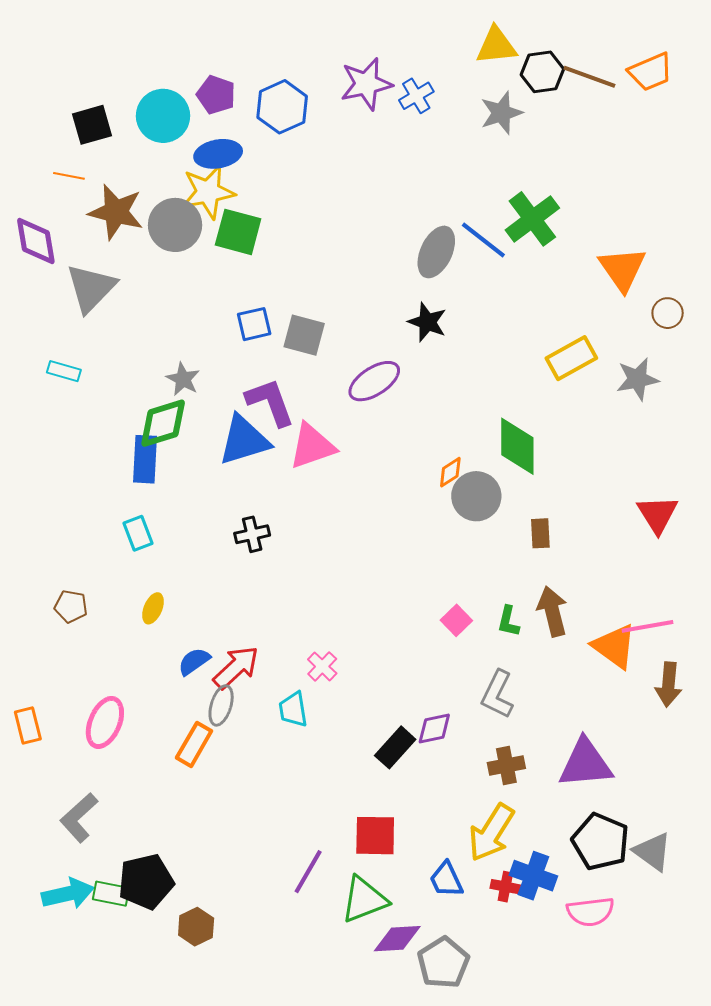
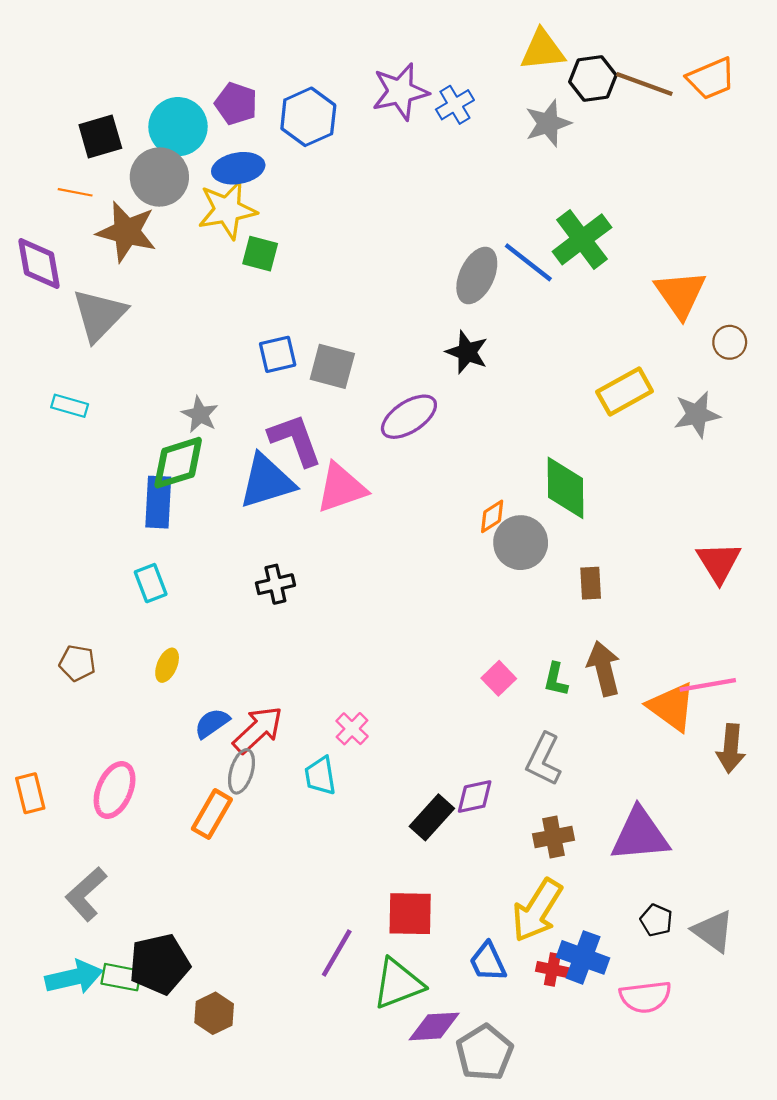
gray circle: (175, 225) -> (159, 177), moved
green square: (238, 232) -> (260, 254), size x0.7
black pentagon: (600, 842) -> (656, 920), size x0.5

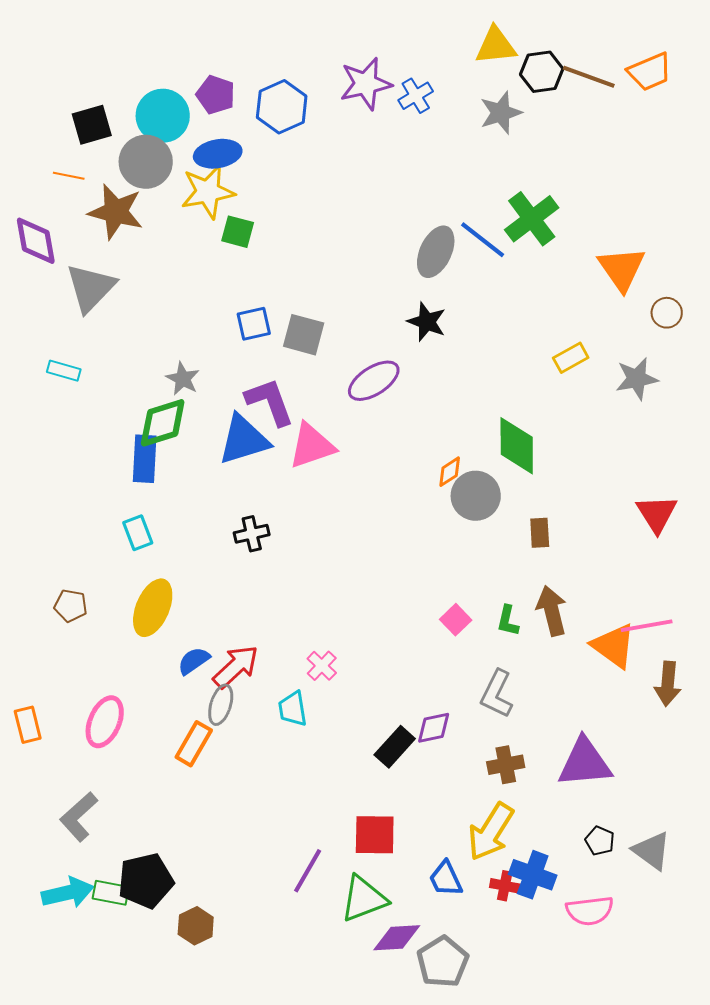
yellow rectangle: (625, 392) -> (571, 358), size x0.7
yellow ellipse: (167, 665) -> (153, 608), size x1.8

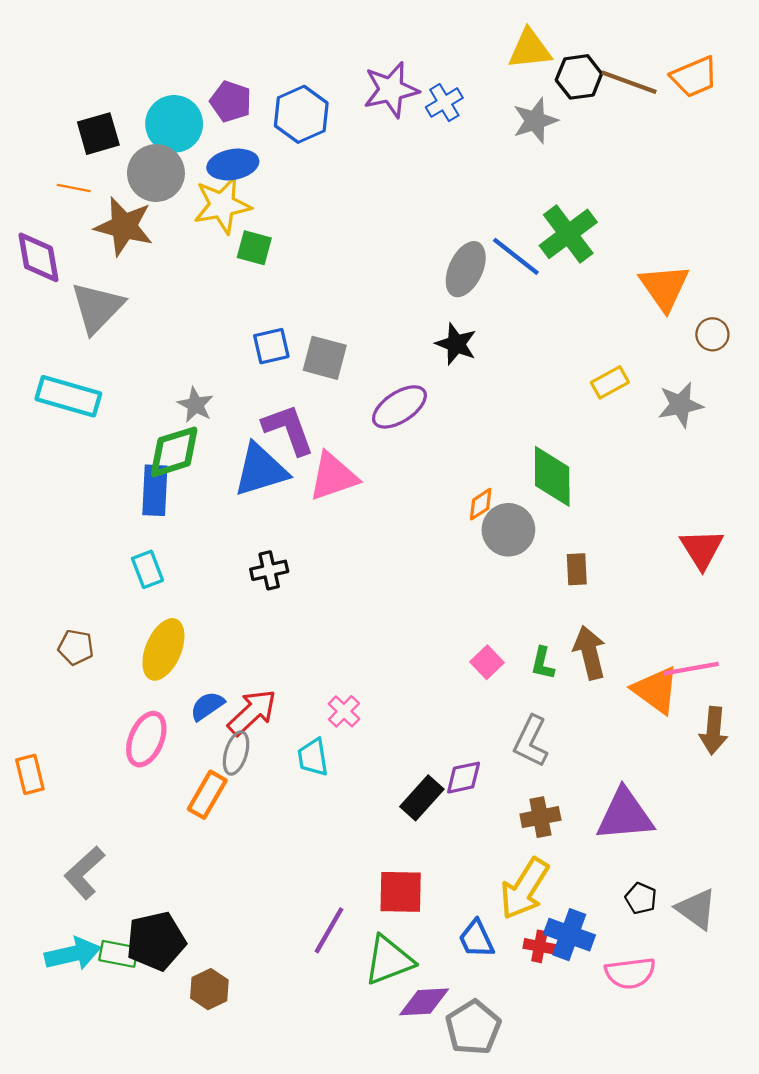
cyan rectangle: (64, 371) -> (68, 396), size x1.8
pink ellipse: (105, 722) -> (146, 739), moved

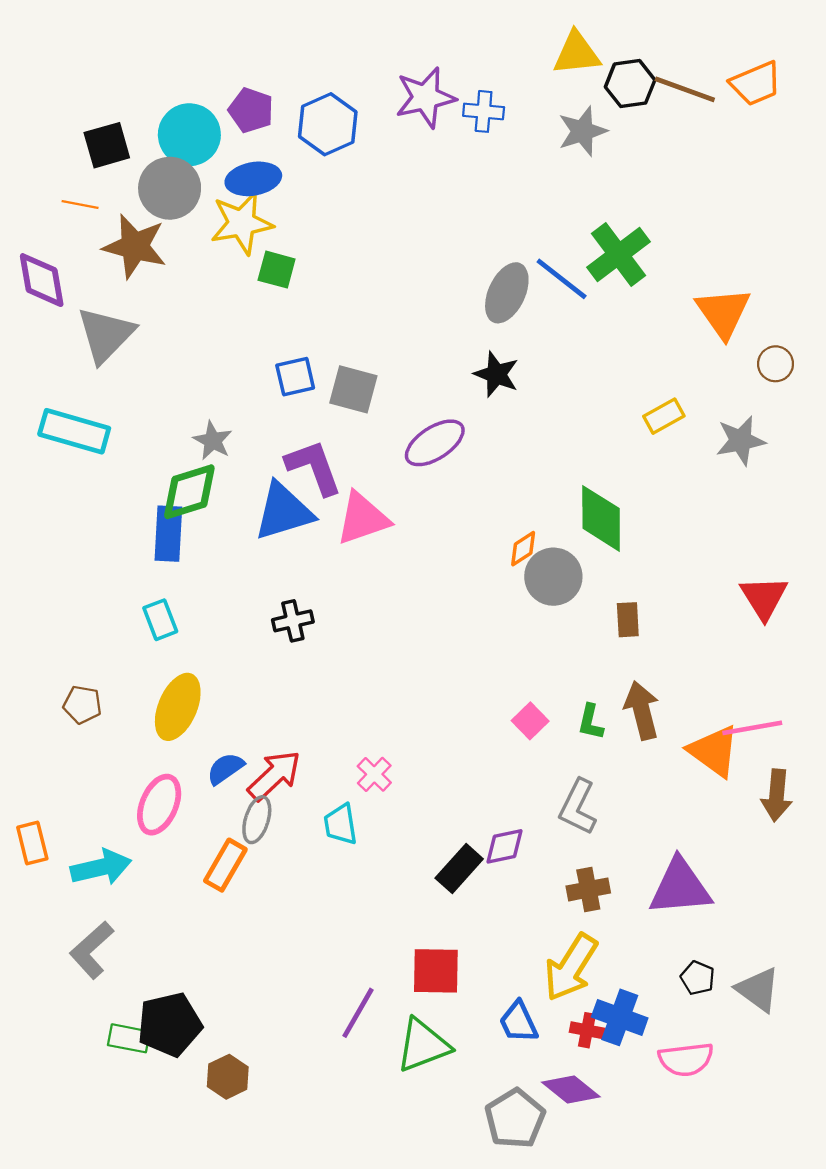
blue cross: (444, 103) -> (484, 111), turned 36
cyan arrow: (73, 954) -> (101, 867), moved
purple diamond: (424, 1002) -> (571, 1090), moved, turned 42

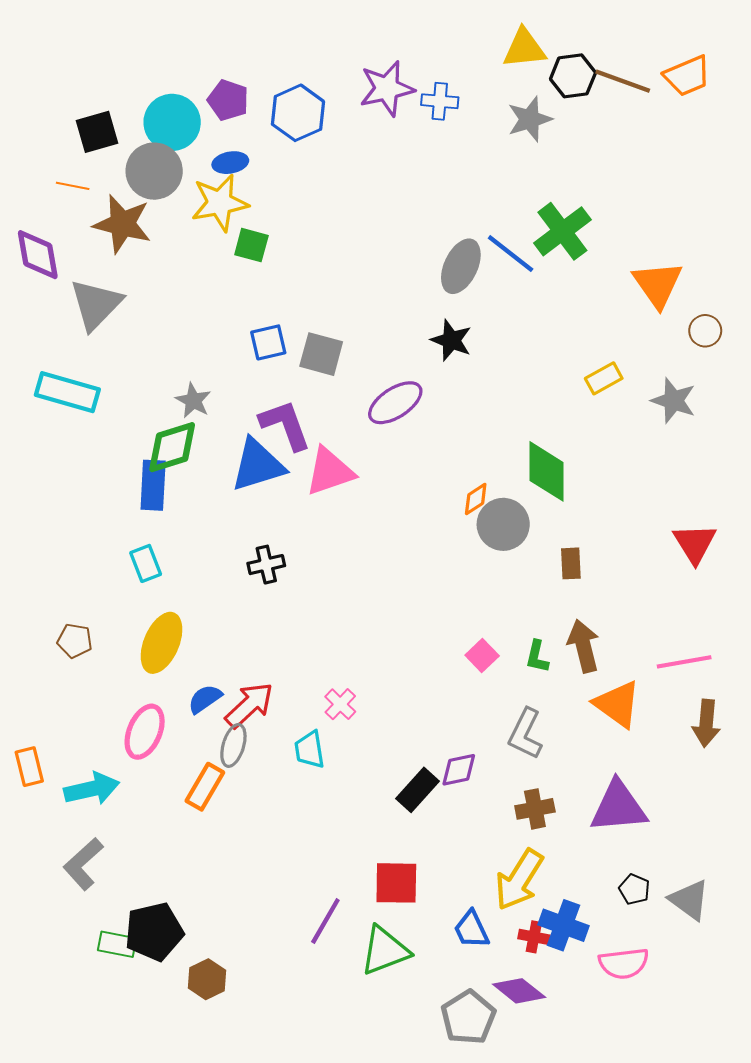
blue ellipse: (253, 179) -> (230, 163), size x0.7
gray star: (741, 441) -> (673, 401), turned 30
orange triangle: (714, 751) -> (617, 704), moved

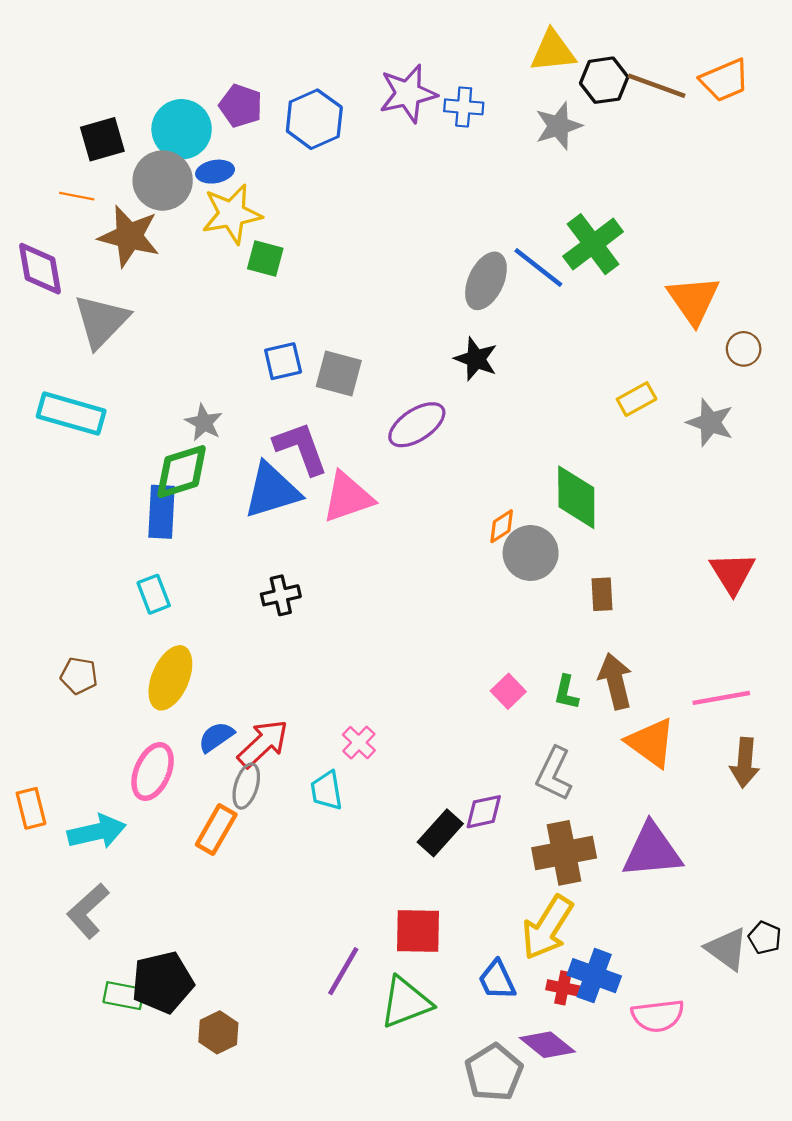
blue ellipse: (230, 163) -> (215, 172), moved
brown cross: (535, 809) -> (564, 853), size x1.5
black pentagon: (634, 889) -> (765, 938), moved

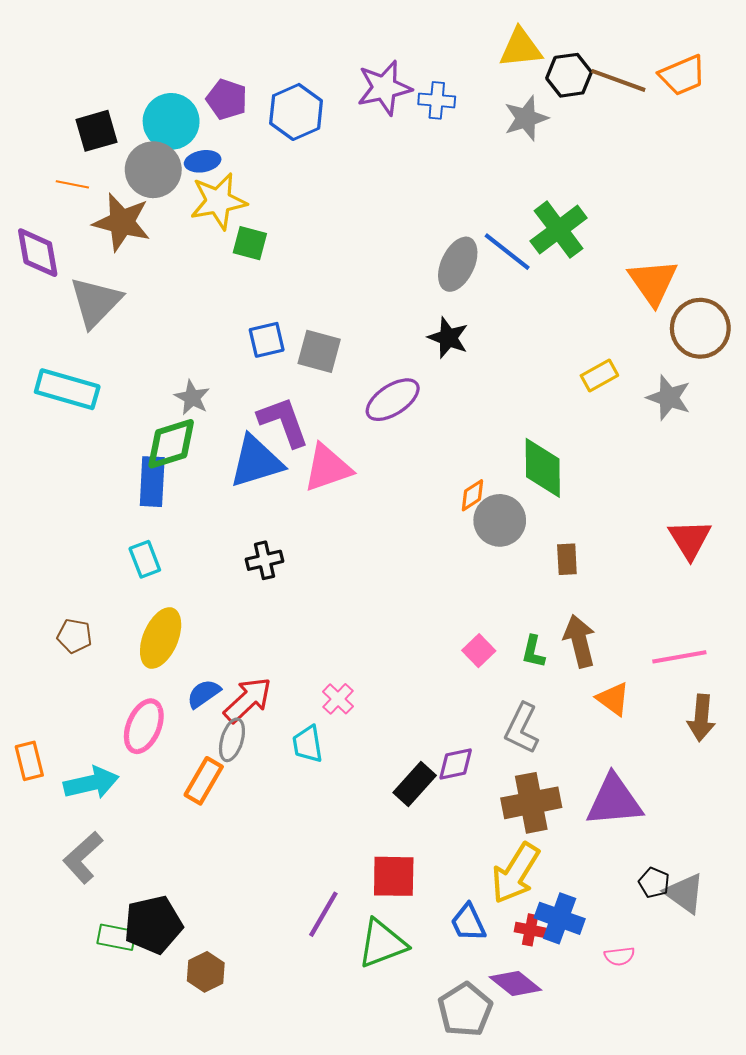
brown circle: (744, 349) -> (700, 328), size x1.8
orange triangle: (651, 743) -> (613, 699), size x0.7
black pentagon: (765, 938) -> (654, 883), moved
pink semicircle: (658, 1016) -> (619, 956), size x0.6

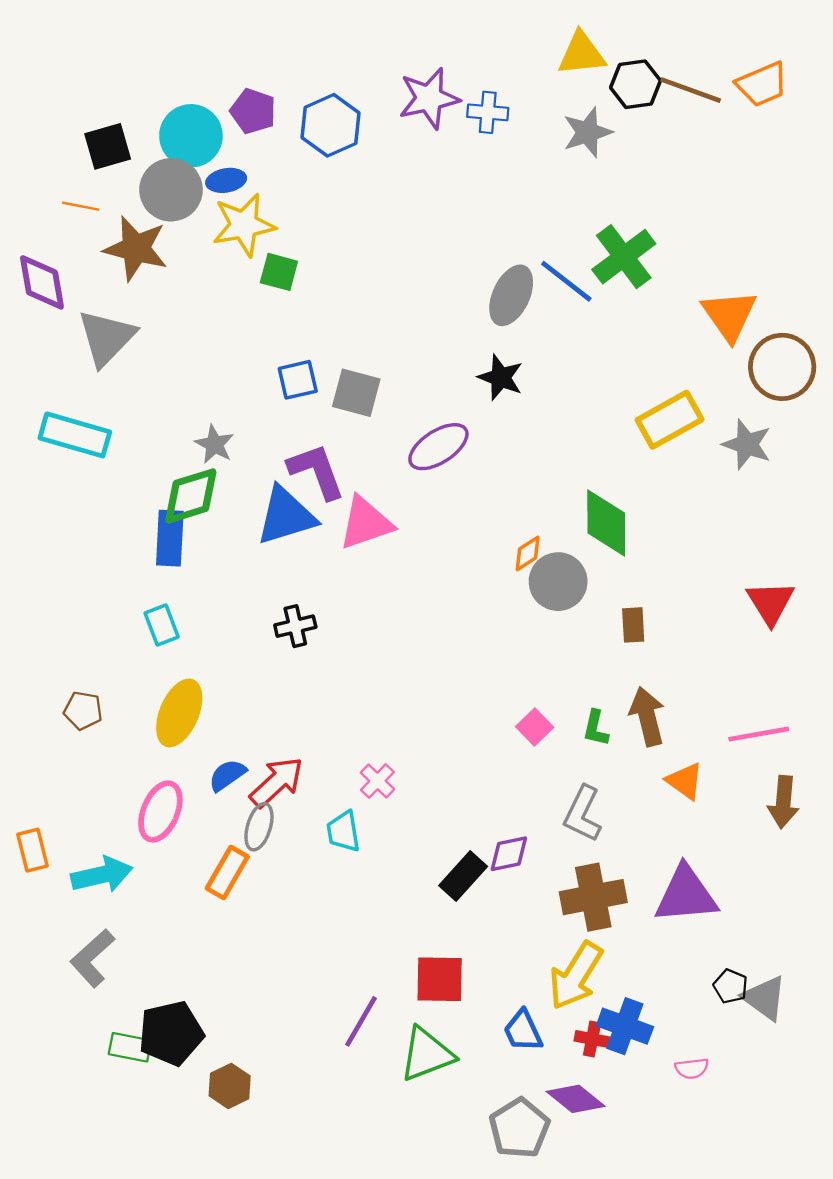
yellow rectangle: (599, 376) -> (670, 420), size x1.6

